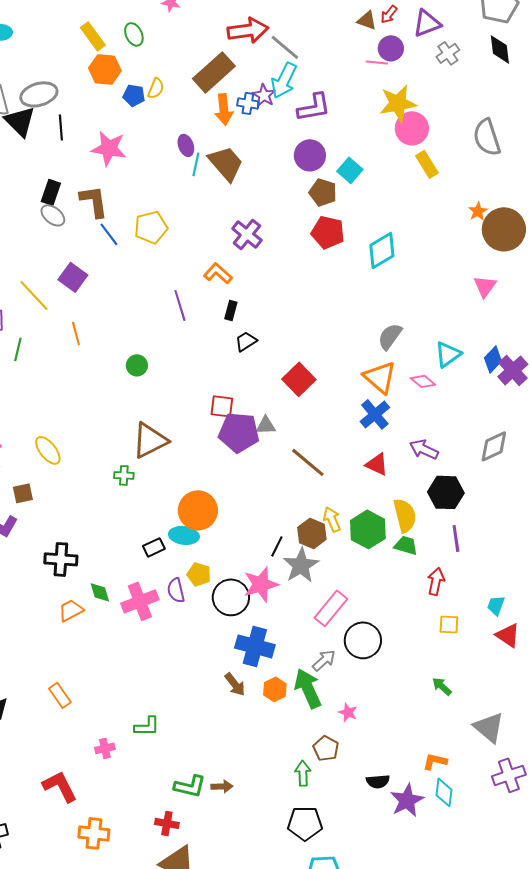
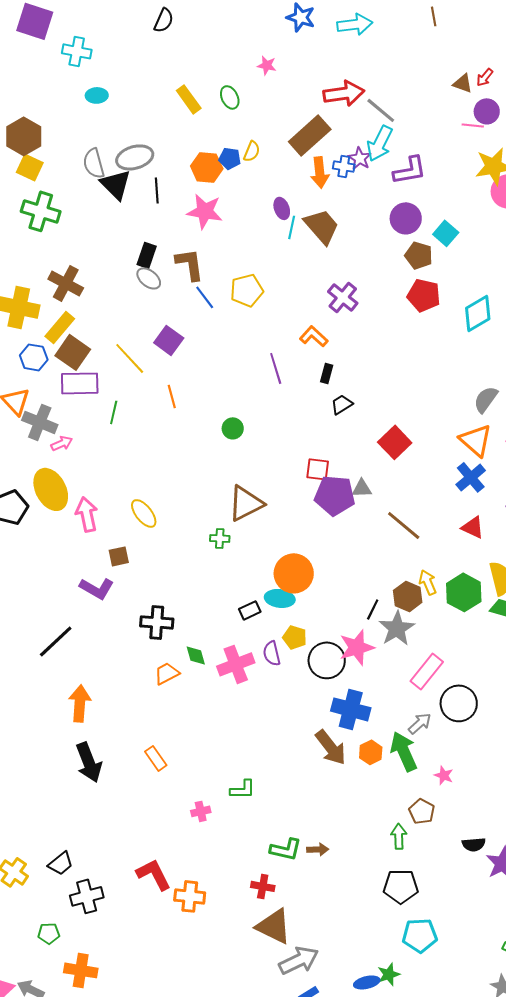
orange hexagon: (105, 69) -> (207, 167), moved
brown arrow: (235, 684) -> (331, 747), size x1.5
red L-shape: (60, 786) -> (154, 874), moved

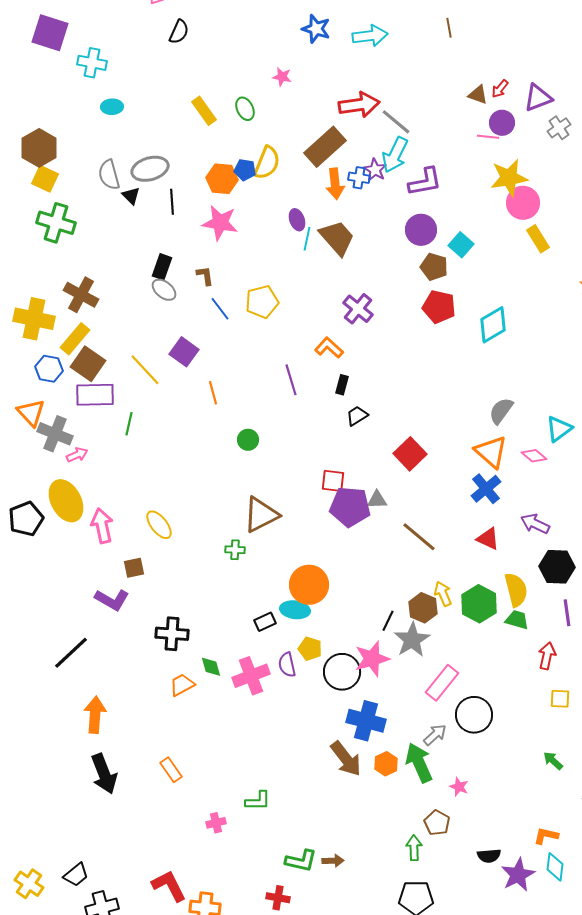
yellow semicircle: (252, 151) -> (267, 163), size x1.6
black triangle: (116, 184) -> (131, 196), size x0.6
brown L-shape: (190, 264) -> (205, 276), size x0.6
orange line: (172, 396) -> (213, 393), moved

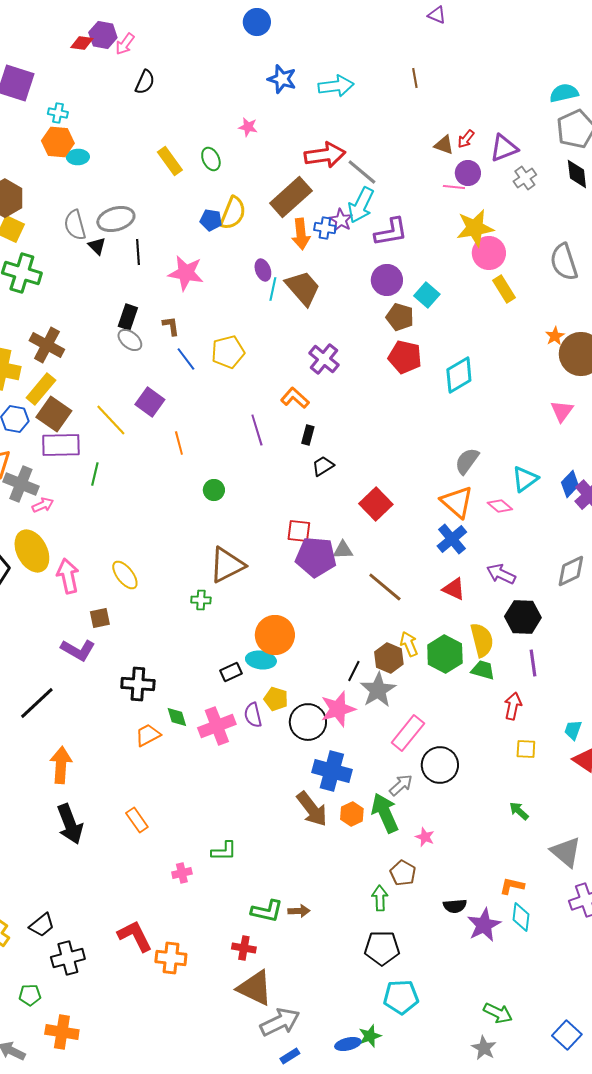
cyan cross: (92, 63) -> (58, 113), size x0.7
orange hexagon: (222, 179) -> (58, 142), moved

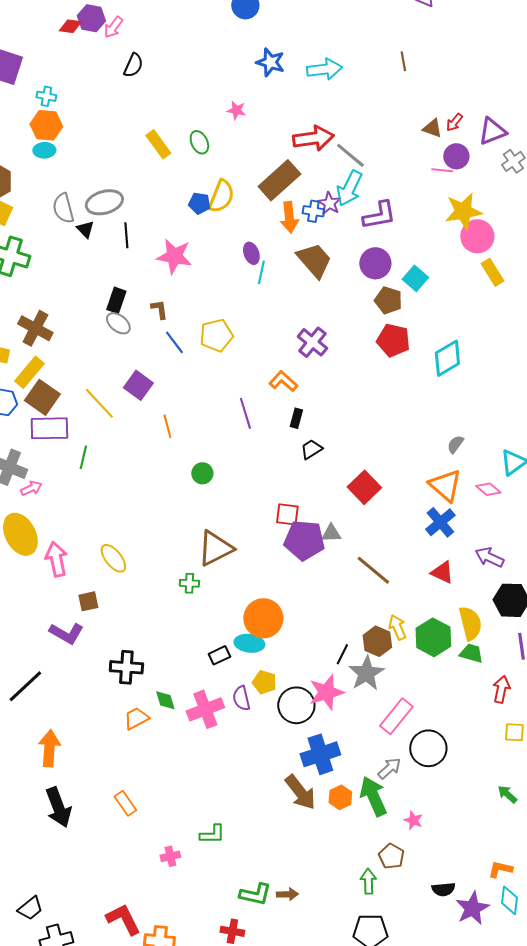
cyan ellipse: (78, 157) -> (44, 150), moved
brown trapezoid: (303, 288) -> (314, 260), moved
gray semicircle: (467, 461) -> (455, 444), size x0.7
blue cross: (332, 771) -> (320, 754), turned -33

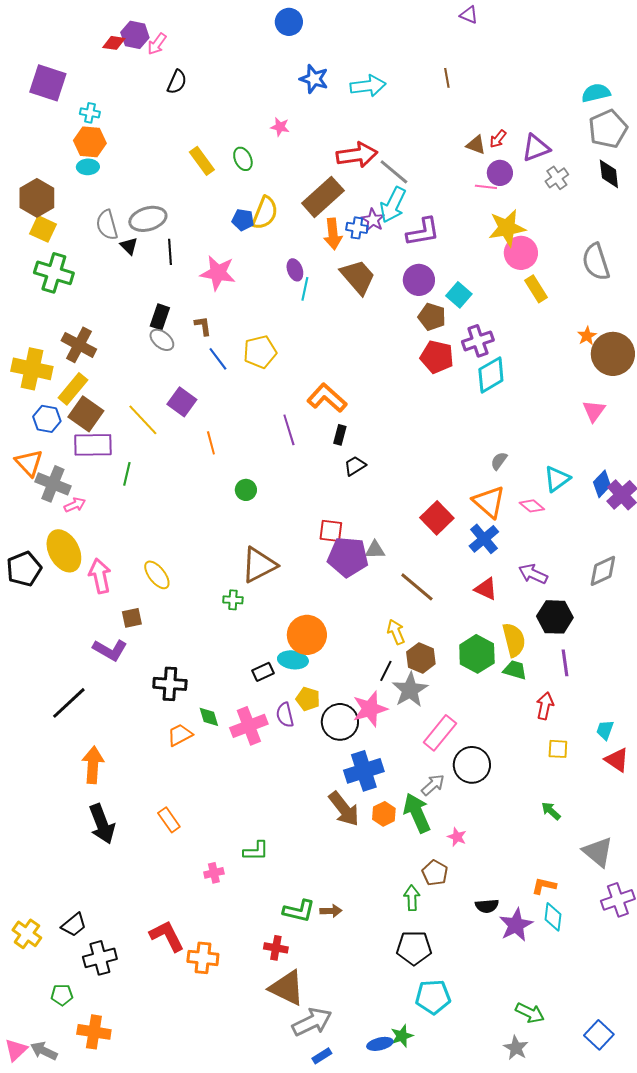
purple cross: (312, 342) -> (478, 341), moved, turned 32
orange L-shape: (283, 381) -> (327, 398), size x1.4
red square: (364, 487) -> (437, 518), moved
yellow arrow: (397, 627) -> (396, 632), moved

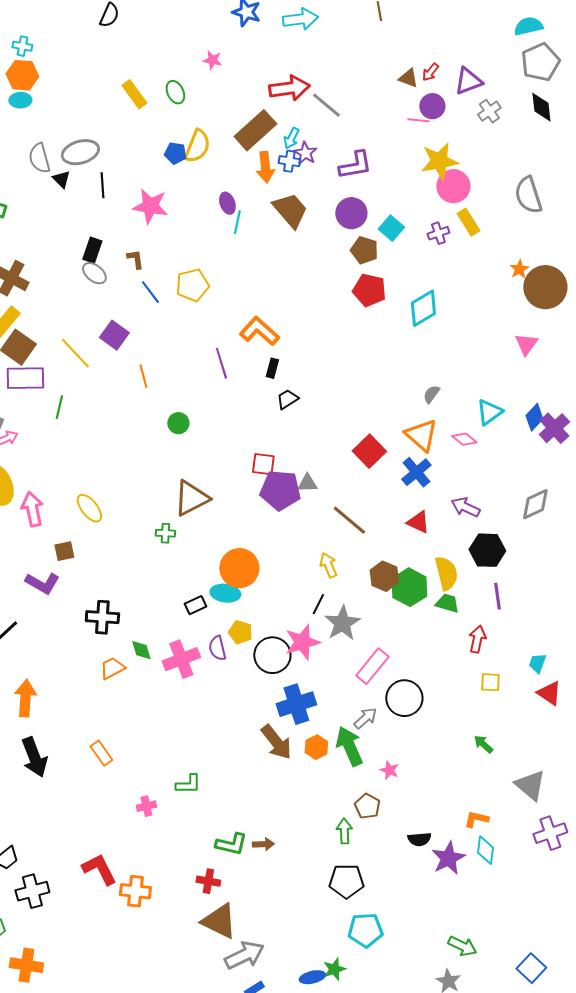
cyan arrow: (393, 205) -> (291, 138), moved, size x0.6
purple cross: (478, 341) -> (438, 233), moved, size x0.7
brown hexagon: (421, 658) -> (384, 576), moved

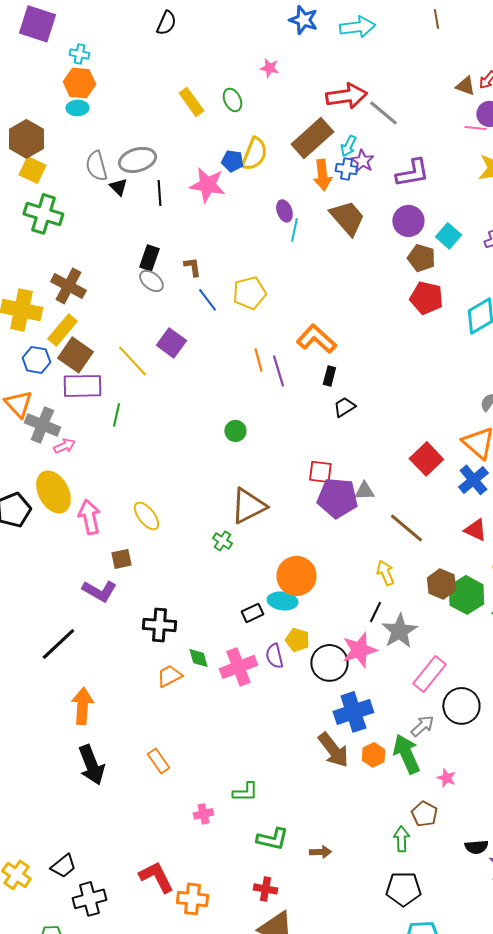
pink star: (150, 206) -> (207, 185), moved
orange line: (143, 376) -> (258, 360), moved
green cross: (165, 533) -> (222, 541), turned 30
green L-shape: (231, 844) -> (272, 839), moved

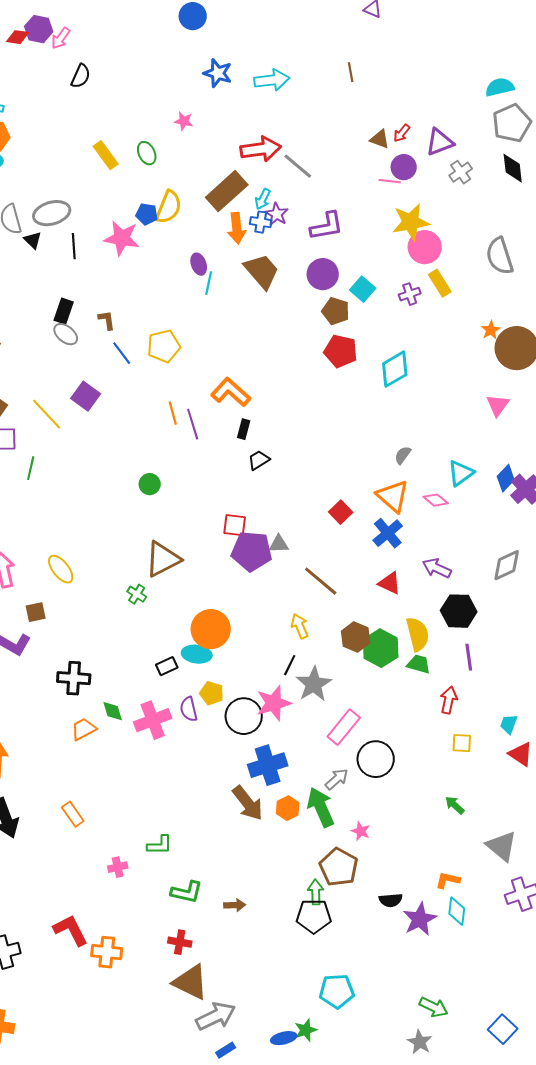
red square: (426, 459) -> (341, 512), size x0.7
brown pentagon: (424, 814) -> (339, 867), size x1.5
black pentagon: (403, 889) -> (314, 916), moved

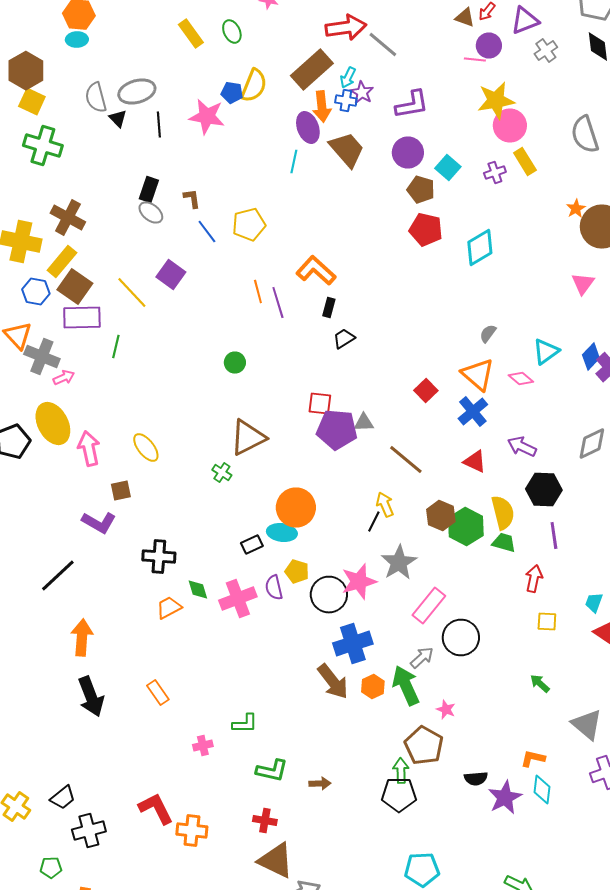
purple ellipse: (199, 264) -> (308, 128), moved, size x1.4
black line: (290, 665) -> (374, 522), moved

